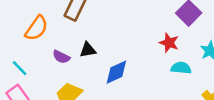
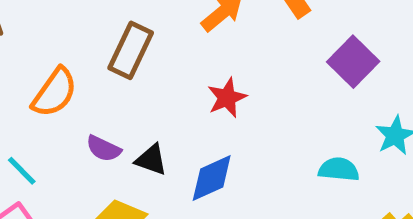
red star: (169, 43) -> (227, 98), moved, turned 30
black triangle: (88, 50) -> (151, 160), moved, turned 30

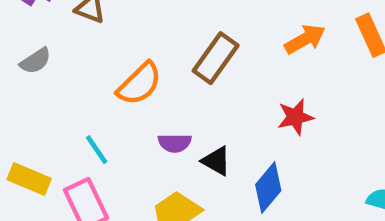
purple semicircle: (103, 149) -> (175, 143), turned -36
blue diamond: (212, 178) -> (268, 188), turned -36

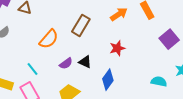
purple semicircle: (175, 143) -> (66, 63), turned -32
black triangle: (216, 161) -> (85, 62), moved

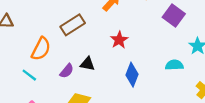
brown rectangle: (81, 25) -> (73, 25), turned 40
cyan line: (32, 69) -> (29, 75), moved
blue diamond: (108, 80) -> (132, 75), moved

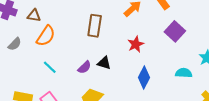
purple square: (174, 15) -> (175, 31), moved
brown rectangle: (73, 25) -> (95, 26), turned -55
orange semicircle: (41, 49) -> (46, 36), moved

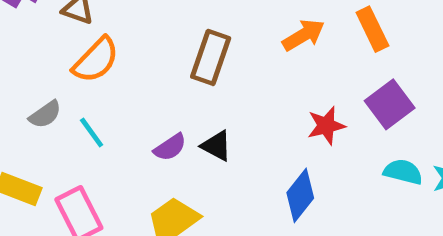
gray semicircle: (15, 44) -> (45, 114), moved
red star: (136, 44) -> (326, 126), moved
cyan semicircle: (184, 73) -> (403, 172), moved

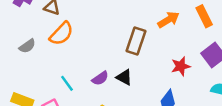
brown rectangle: (211, 57) -> (136, 41), moved
gray semicircle: (45, 114) -> (27, 46), moved
cyan line: (92, 132) -> (67, 83), moved

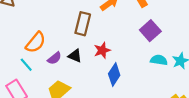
orange semicircle: (61, 34) -> (36, 42), moved
red star: (181, 66) -> (102, 50), moved

